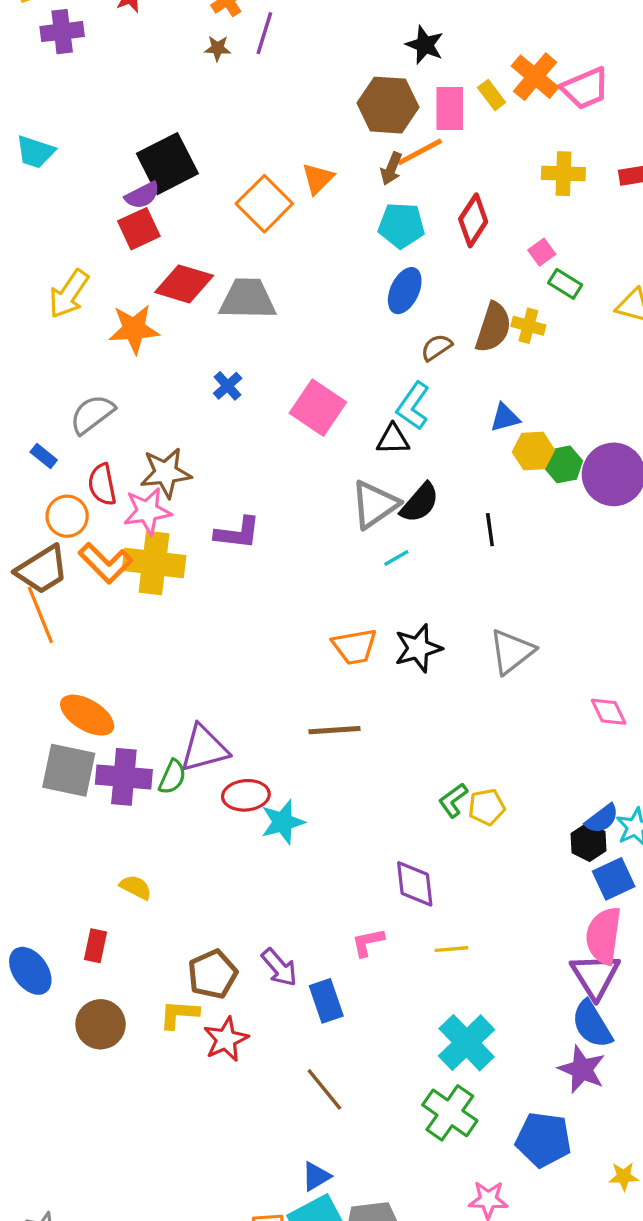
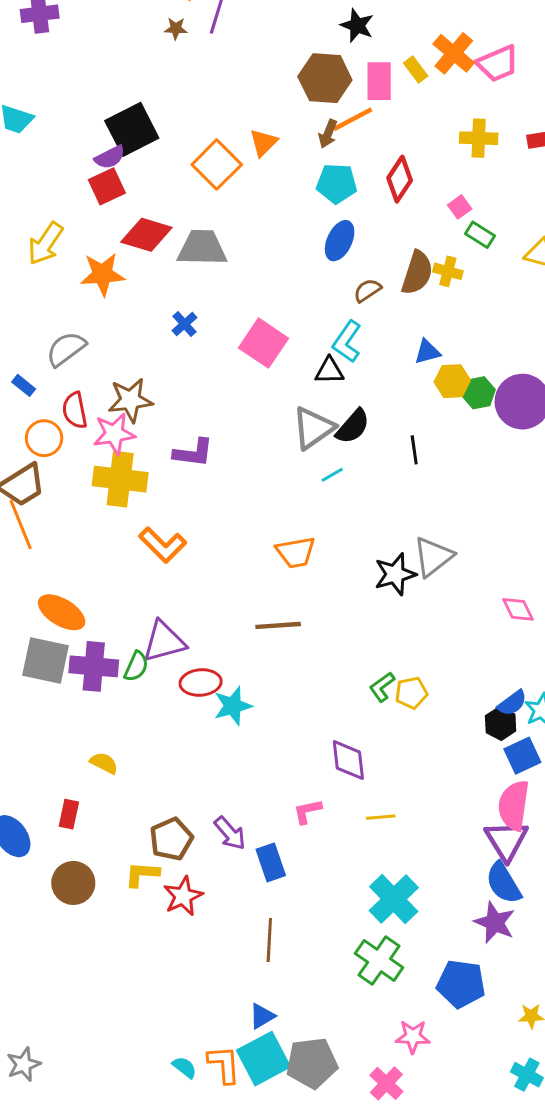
orange L-shape: (106, 563) -> (163, 545), moved
black star: (418, 648) -> (395, 574), moved
brown line: (324, 1089) -> (269, 940), turned 42

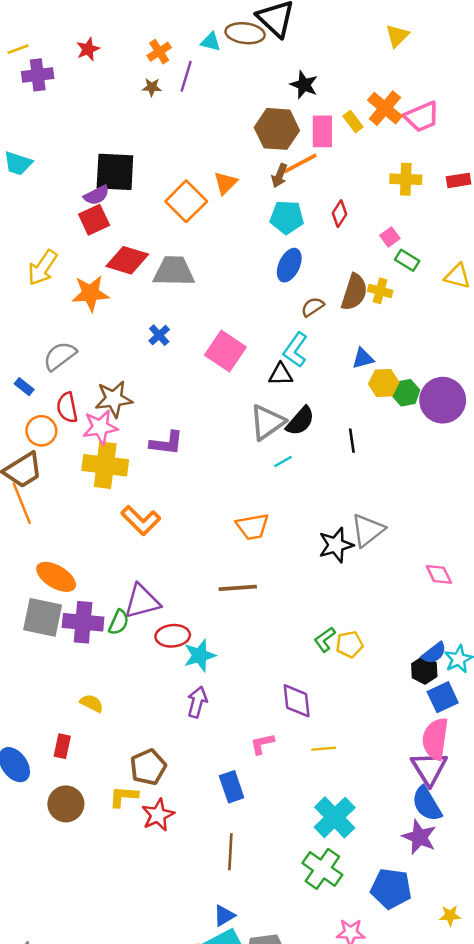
black square: (132, 129) -> (115, 172), turned 30
red diamond: (400, 179) -> (340, 214), size x0.7
purple arrow: (230, 833) -> (197, 702), moved, turned -124

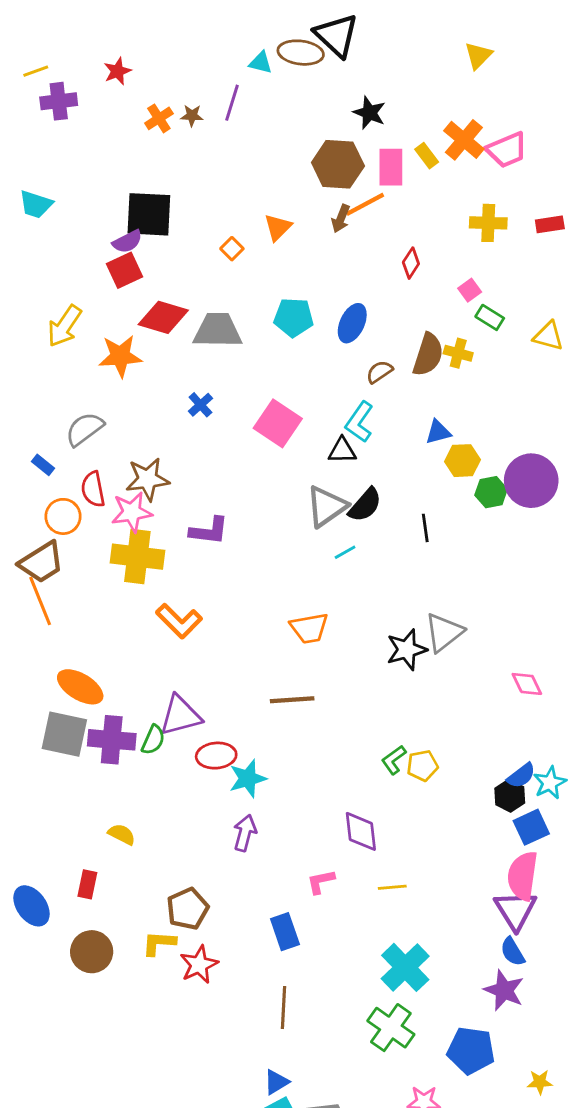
orange cross: (159, 52) -> (159, 118), moved
orange square: (186, 201) -> (232, 249), size x0.5
cyan pentagon: (287, 217) -> (294, 317), moved
green hexagon: (406, 393) -> (491, 492), moved
blue semicircle: (427, 804) -> (513, 952), size x0.7

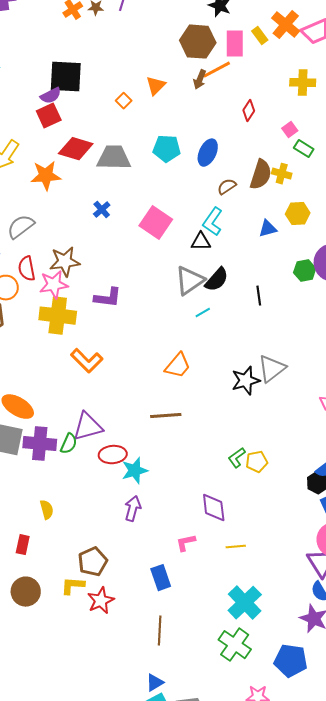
yellow hexagon: (462, 461) -> (298, 214), moved
orange trapezoid: (309, 628) -> (178, 366), turned -40
yellow semicircle: (122, 834) -> (47, 510), turned 48

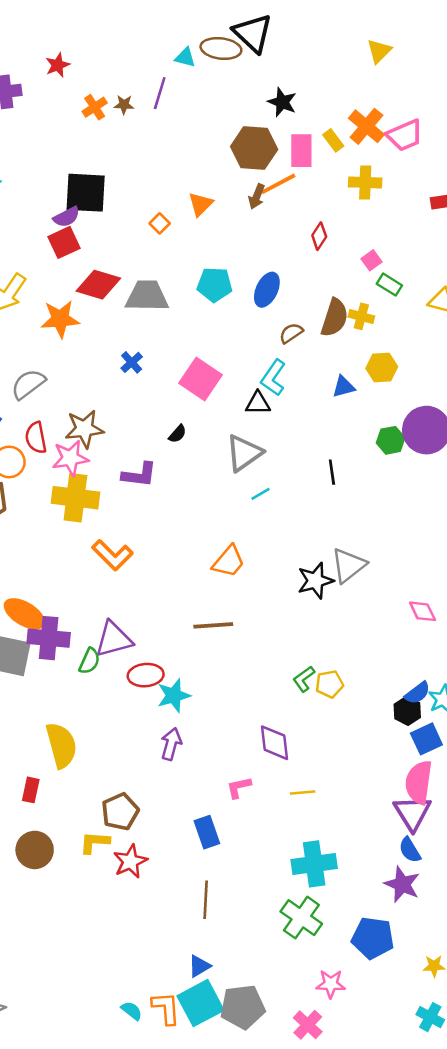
yellow cross: (303, 83) -> (365, 182), moved
black semicircle: (217, 280) -> (178, 434), moved, size x0.6
purple cross: (40, 444) -> (49, 638), moved
yellow semicircle: (47, 510) -> (61, 745), size x1.8
cyan cross: (245, 603) -> (314, 864), turned 36

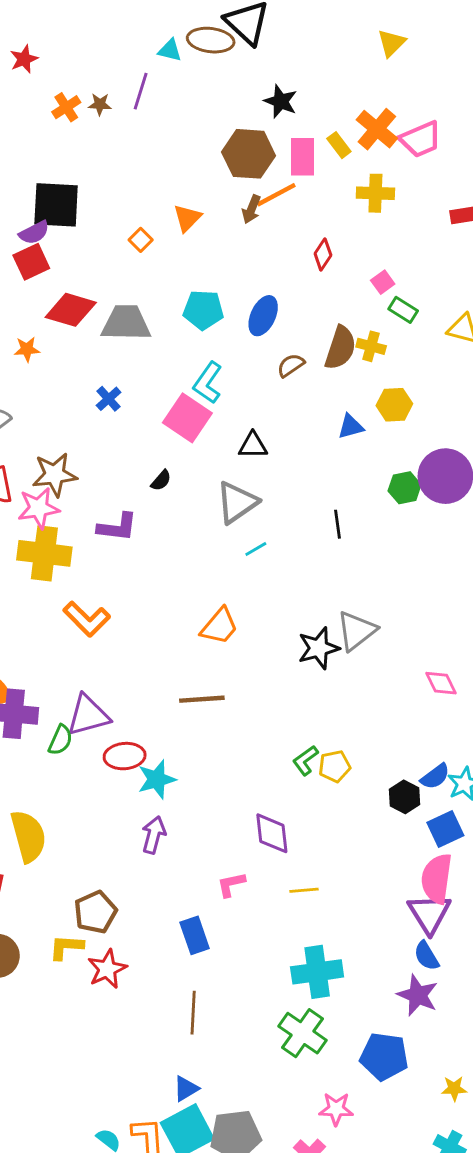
orange star: (60, 319) -> (27, 349), size x0.6
cyan L-shape: (273, 378) -> (208, 383), moved
black hexagon: (407, 711) -> (405, 797), moved

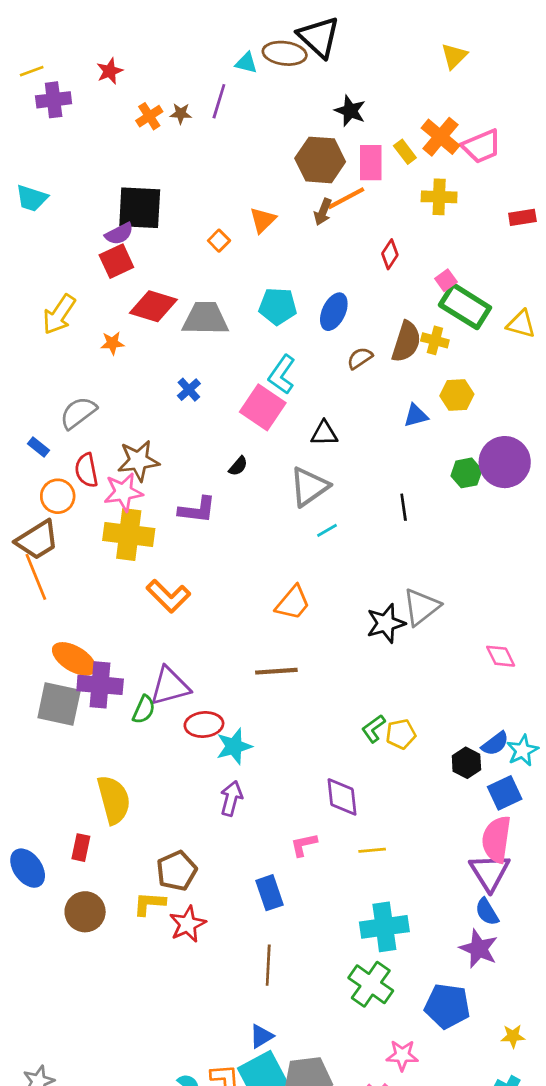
green rectangle: (403, 310) -> (465, 306), size x1.8

